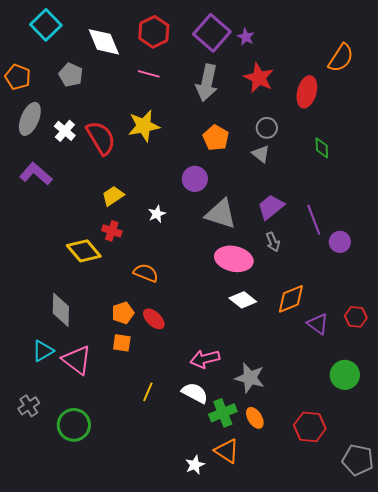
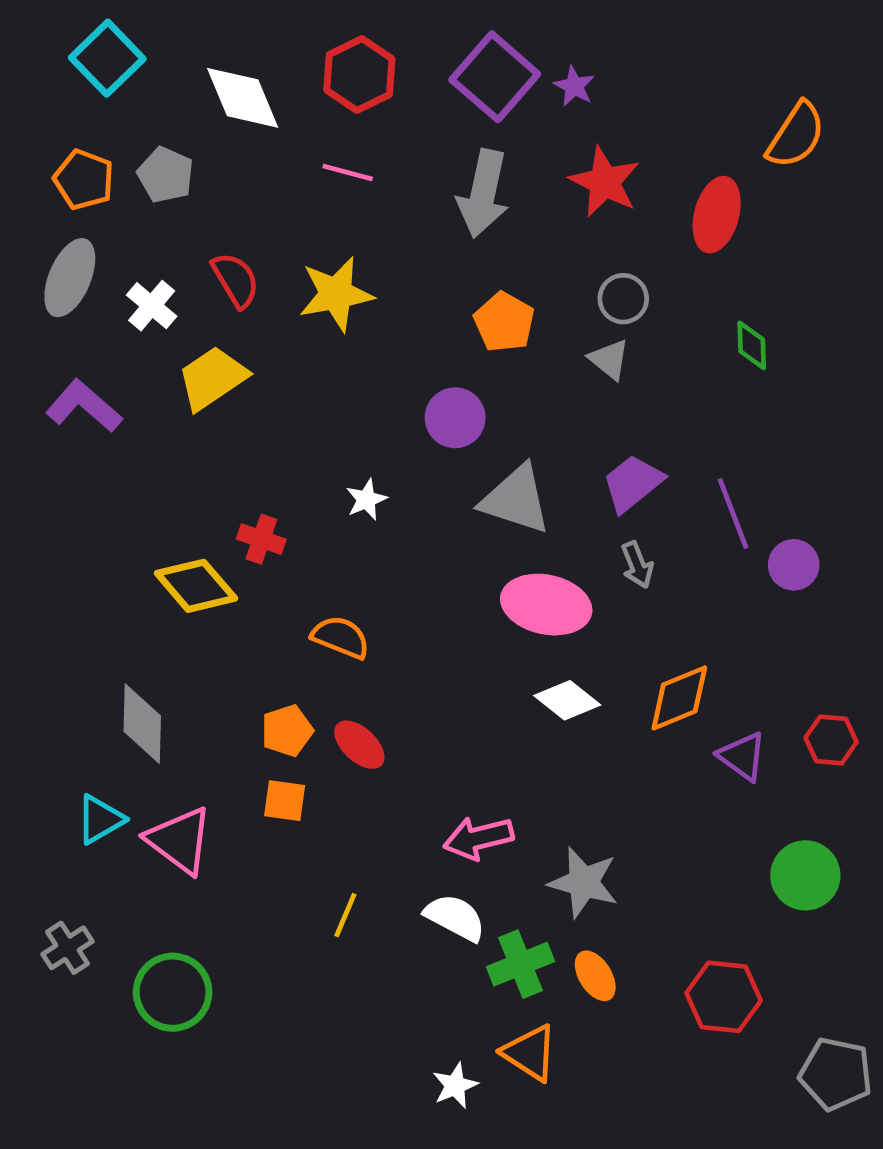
orange pentagon: (18, 77) -> (84, 180), moved
red semicircle: (101, 138) -> (236, 280), moved, size x0.7
yellow trapezoid: (113, 196) -> (212, 378), moved, size x1.4

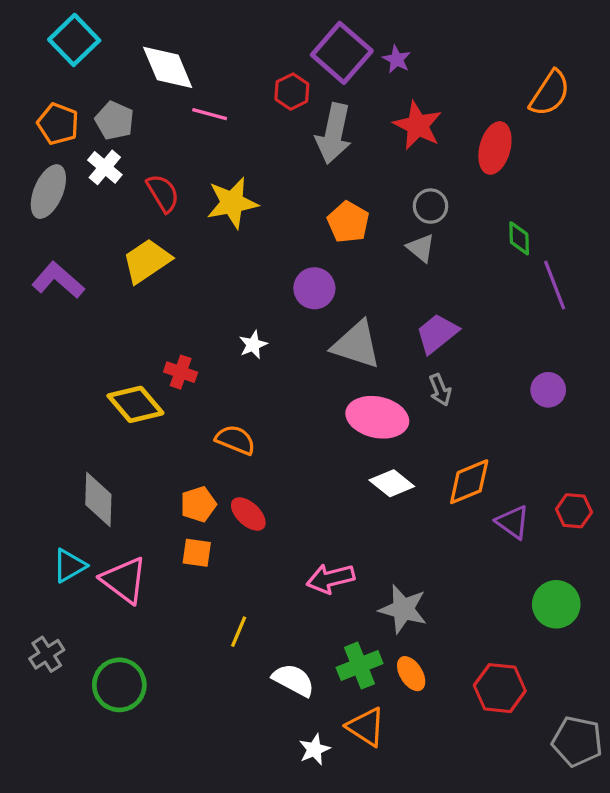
red hexagon: (359, 75) -> (292, 92), moved, size x0.7
pink line: (348, 173) -> (210, 114), moved
white cross: (152, 306) -> (105, 167), moved
purple line: (733, 513) -> (555, 285), moved
white semicircle: (455, 917) -> (293, 680), moved

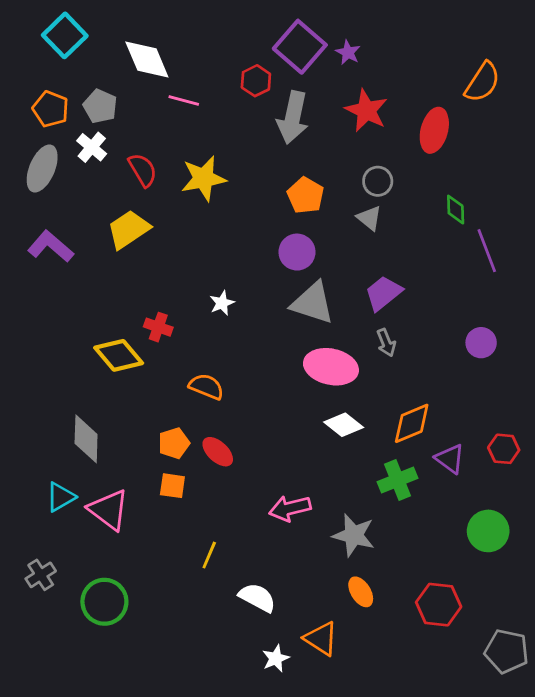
purple circle: (314, 288) -> (297, 252), moved
green cross: (360, 666) -> (398, 480), moved

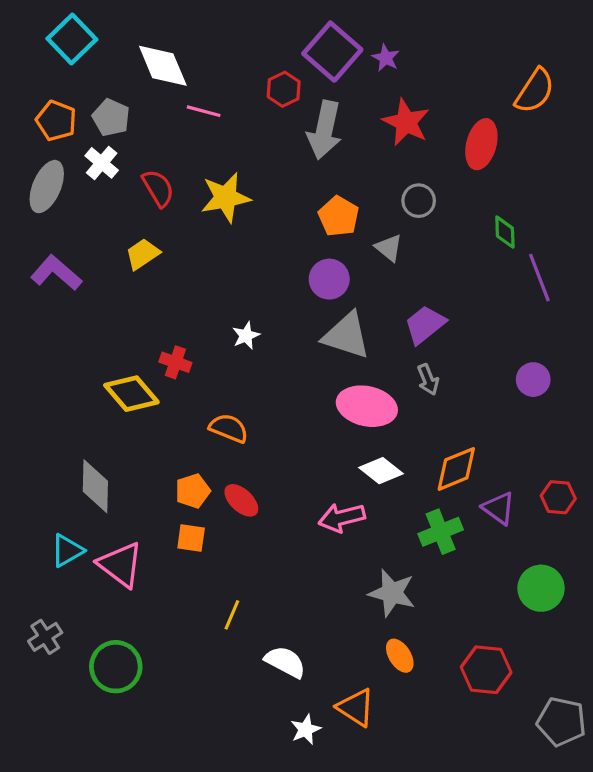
gray triangle: (369, 218) -> (389, 248), moved
yellow trapezoid: (129, 229) -> (142, 254), size x0.7
pink arrow: (290, 508) -> (342, 518), moved

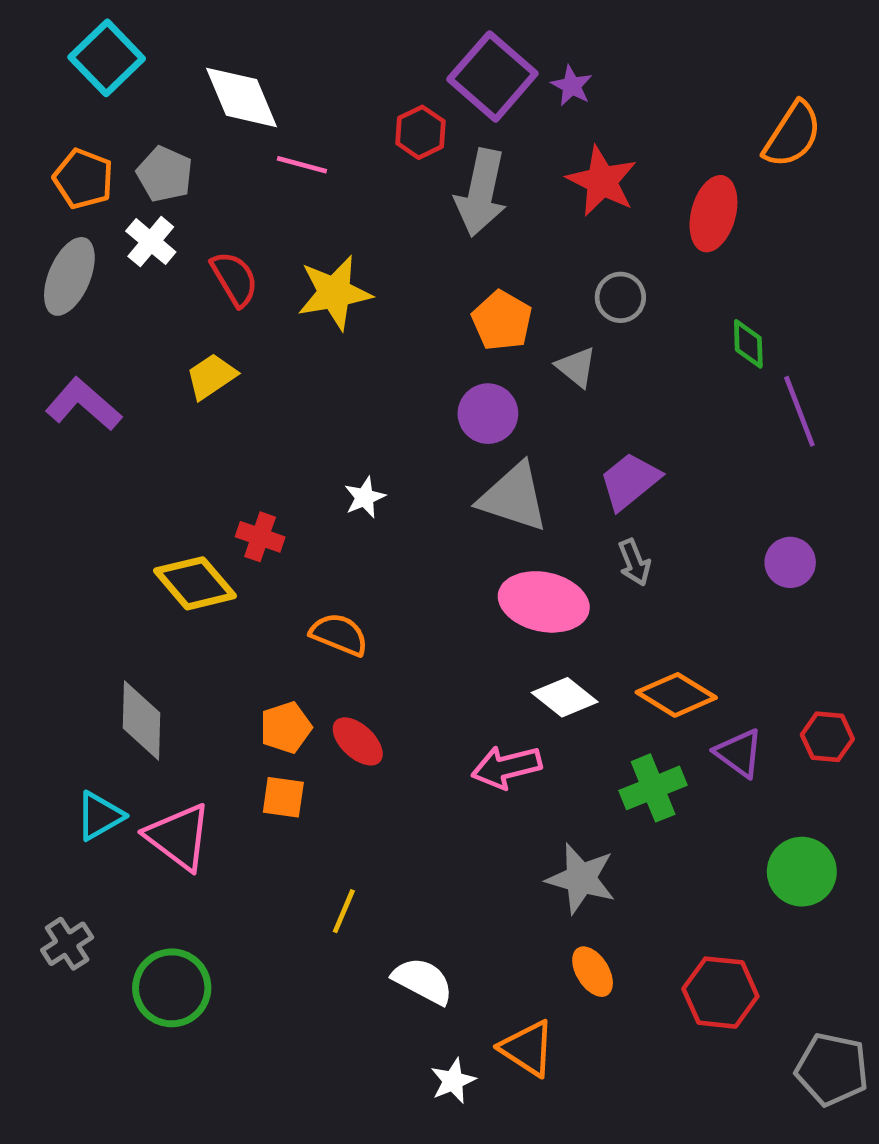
orange diamond: (456, 469) -> (676, 695), turned 54

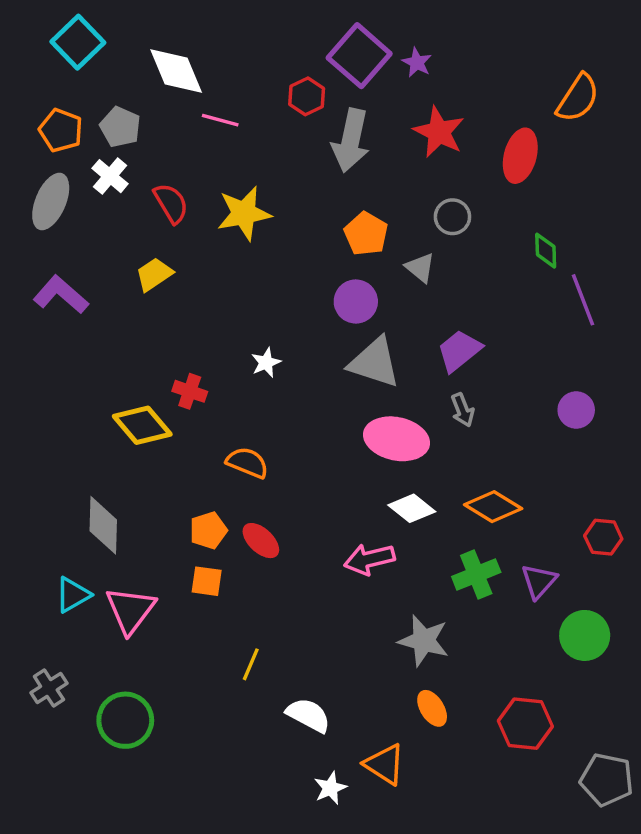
purple triangle: (739, 753) -> (539, 581), moved, turned 36
pink triangle: (179, 837) -> (130, 610), turned 30

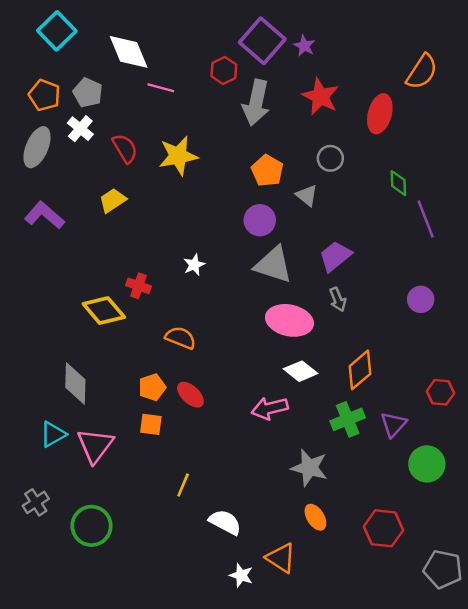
orange diamond: (493, 507) -> (360, 370), turned -72
white star: (330, 788) -> (241, 575), turned -30

